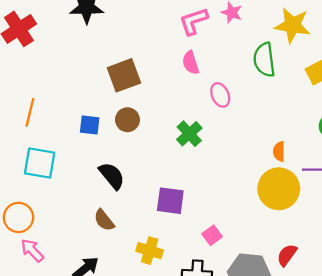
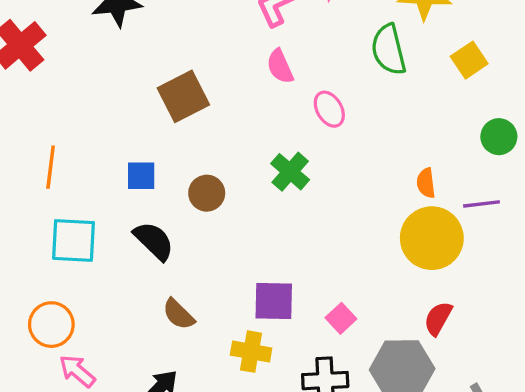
brown circle: (127, 120) -> (207, 193), moved
black semicircle: (112, 176) -> (154, 241), moved
purple square: (170, 201) -> (274, 301), moved
red semicircle: (287, 255) -> (438, 318), moved

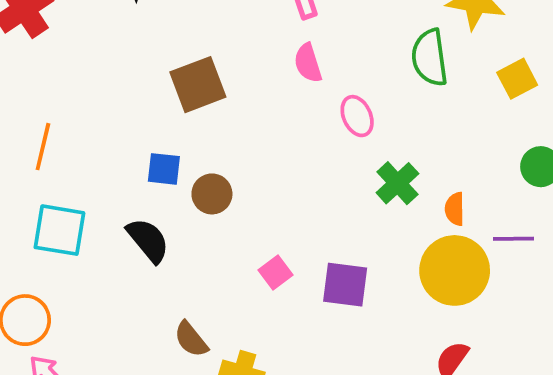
green cross: (290, 172) -> (397, 183), moved
blue square: (141, 176) -> (164, 169), moved
purple square: (274, 301) -> (345, 285), moved
brown semicircle: (178, 314) -> (191, 339), moved
pink square: (341, 318) -> (275, 273), moved

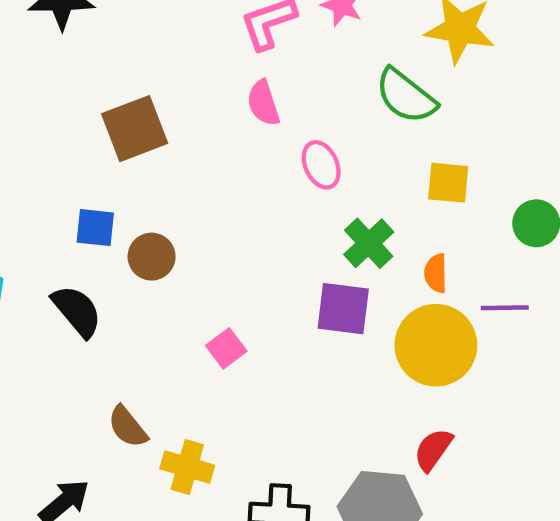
green semicircle: (430, 58) -> (406, 96), turned -44
yellow square: (517, 79) -> (448, 183), moved, turned 33
purple square: (345, 285) -> (343, 309), moved

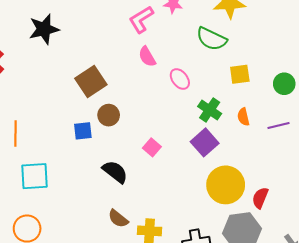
brown circle: (152, 257) -> (109, 115), moved
purple square: (343, 309) -> (205, 142), turned -36
black semicircle: (77, 311) -> (115, 172), moved
yellow circle: (436, 345) -> (226, 185), moved
pink square: (226, 348) -> (152, 147), moved

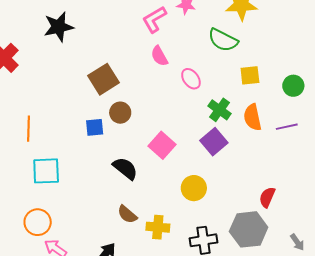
orange semicircle: (243, 117) -> (253, 117), size x1.5
pink square: (152, 147) -> (162, 145), size x1.5
yellow circle: (226, 185) -> (194, 188), moved, size x0.7

